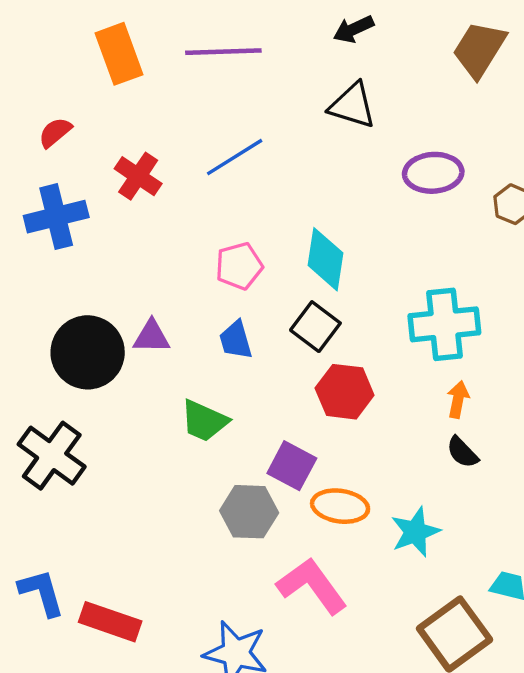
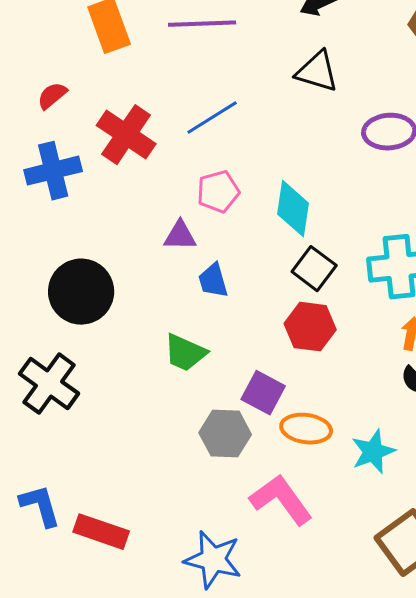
red cross: (138, 176) -> (126, 135), size x1.4
pink pentagon: (239, 266) -> (218, 192), moved
black square: (315, 327) -> (314, 269), moved
purple triangle: (152, 337) -> (180, 236), moved

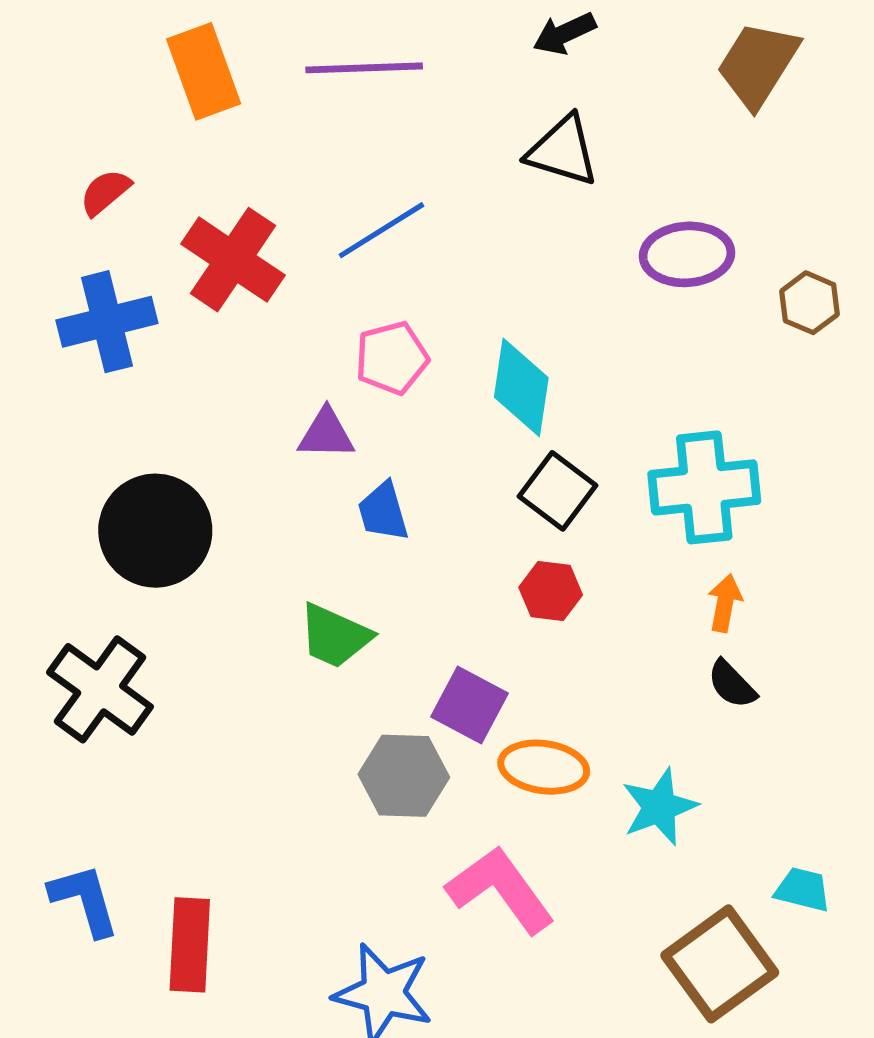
red hexagon: (310, 327) -> (551, 591), size x0.7
red rectangle: (101, 532) -> (190, 945), turned 74

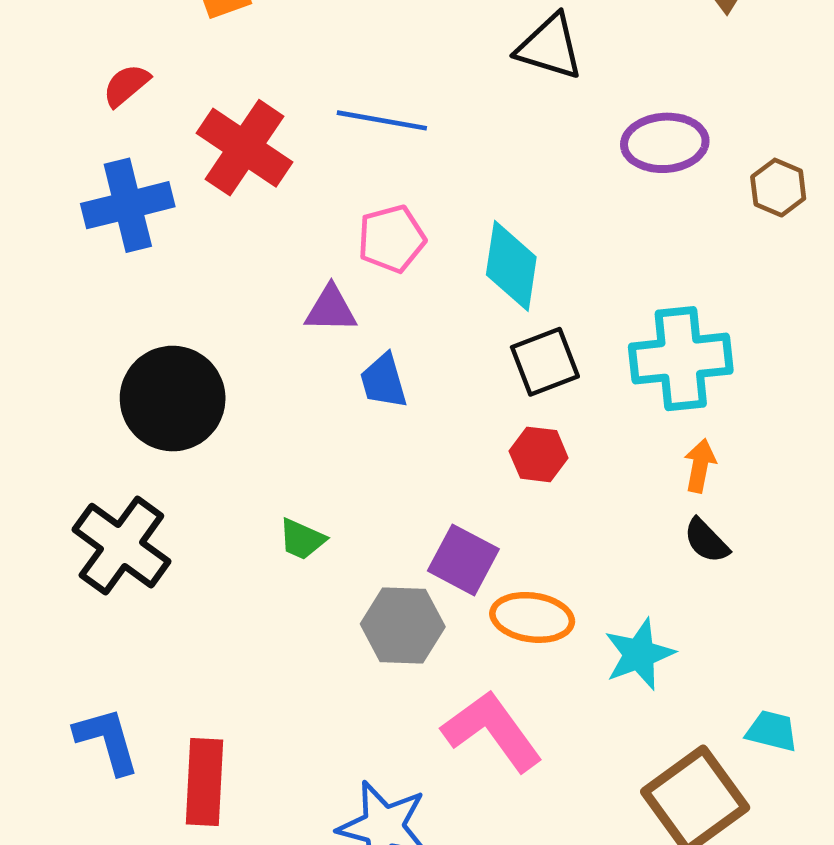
blue line: (381, 230) -> (382, 120), turned 42
black square: (558, 491) -> (545, 362), turned 32
green trapezoid: (335, 636) -> (302, 539), moved, size x0.7

